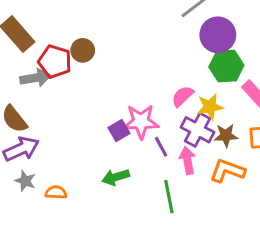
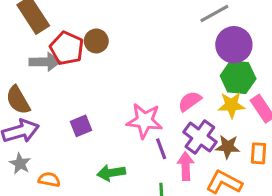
yellow star: (210, 107) -> (231, 105), moved
purple square: (119, 130) -> (81, 126), moved

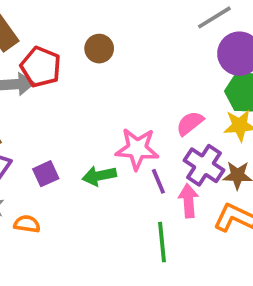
brown circle: (96, 41) -> (99, 49), moved
purple square: (81, 126) -> (46, 174), moved
green arrow: (111, 173) -> (99, 176), moved

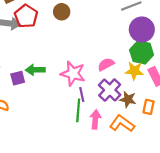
green arrow: (99, 176) -> (35, 70), moved
pink arrow: (188, 201) -> (95, 119), moved
green line: (162, 242) -> (78, 110), moved

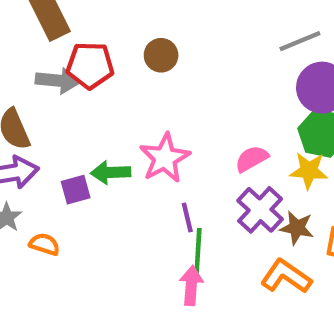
red pentagon: (26, 16) -> (90, 65), turned -30
pink star: (73, 73) -> (165, 158), moved, turned 30
purple line: (82, 94) -> (187, 218), moved
pink arrow: (95, 119) -> (191, 286), moved

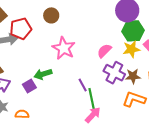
pink star: (165, 158) -> (64, 48), moved
pink arrow: (191, 286) -> (93, 115), turned 54

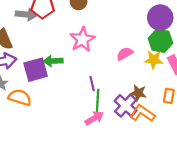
purple cross: (114, 73) -> (126, 106), moved
brown star: (133, 76) -> (138, 93), moved
purple square: (29, 86) -> (36, 70), size x1.6
orange semicircle: (22, 114) -> (20, 97), size x1.5

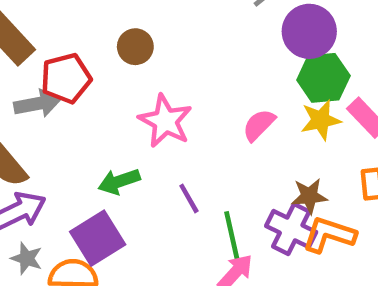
purple square: (36, 70) -> (98, 238), moved
purple line: (92, 84) -> (189, 198), moved

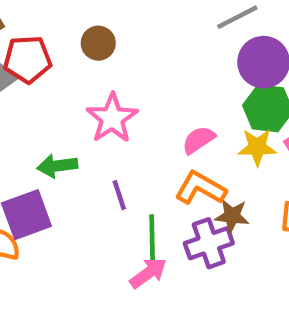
purple cross: (291, 229) -> (209, 243), turned 33
orange L-shape: (329, 235) -> (201, 188), moved

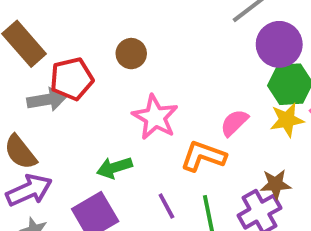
orange L-shape: (201, 188) -> (203, 156), moved
purple line: (119, 195) -> (166, 206), moved

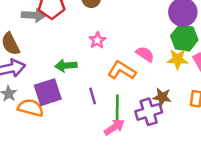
pink star: (155, 117) -> (97, 40), size x0.6
pink semicircle: (234, 123) -> (145, 54), turned 66

